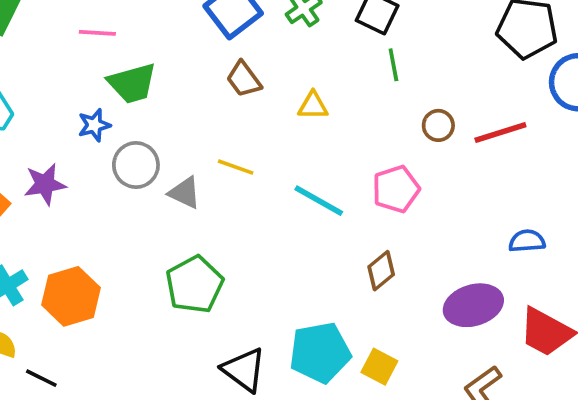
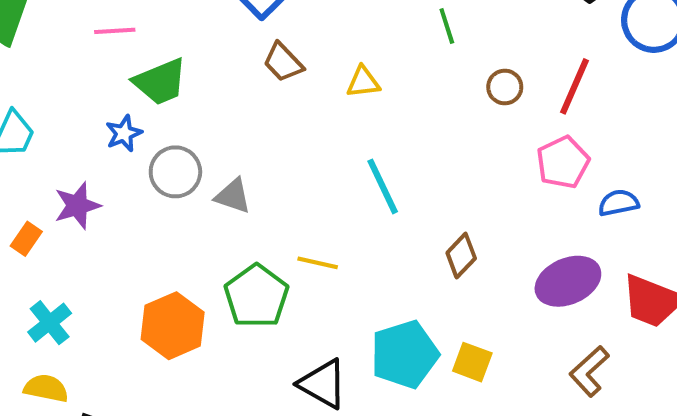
red line: (500, 133) -> (574, 86), turned -42
yellow line: (236, 167) -> (318, 263), moved
pink pentagon: (396, 189) -> (563, 162), moved
cyan line: (319, 201) -> (383, 186), turned 42
orange hexagon: (71, 296) -> (173, 326), moved

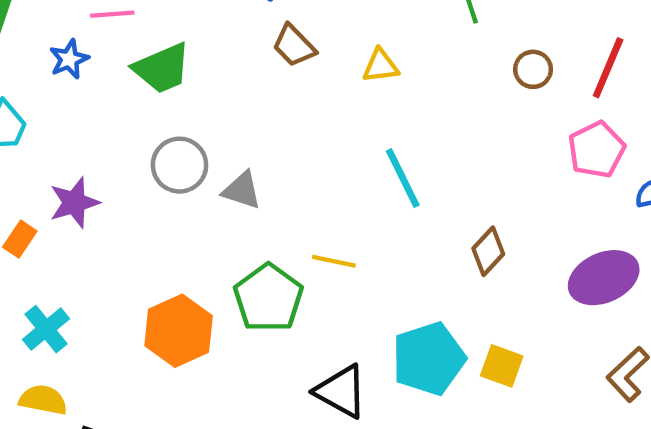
blue star: (124, 133) -> (69, 59), moved

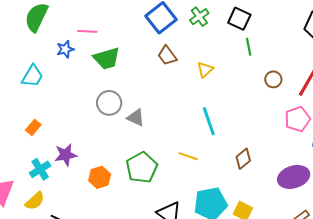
yellow triangle: (381, 66) -> (205, 69), turned -42
purple star: (74, 203) -> (66, 155), moved
yellow line: (334, 261) -> (188, 156), moved
orange hexagon: (179, 331) -> (100, 177), size x0.7
yellow semicircle: (43, 400) -> (35, 201), turned 120

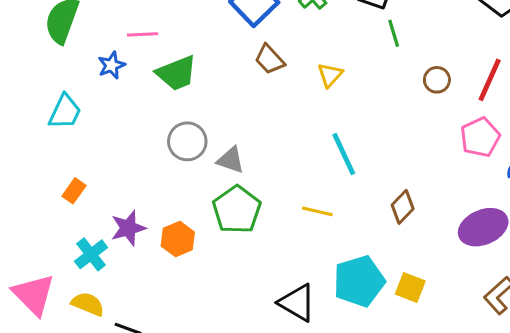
green pentagon: (142, 168) -> (237, 210), moved
orange hexagon: (100, 177) -> (178, 239), moved
yellow semicircle: (35, 201) -> (88, 304), turned -110

